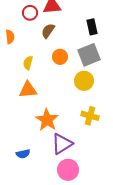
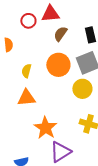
brown semicircle: (48, 31) -> (60, 34), moved
orange circle: (60, 57) -> (58, 65), size x1.5

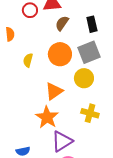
orange triangle: (26, 98) -> (54, 91), moved, turned -30

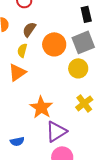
brown semicircle: (62, 23) -> (29, 29), moved
orange triangle: (54, 91) -> (17, 72), moved
yellow cross: (90, 113) -> (84, 103), turned 36

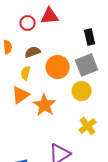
brown semicircle: (29, 29) -> (33, 52), turned 35
orange star: (41, 107) -> (45, 105), moved

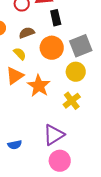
black rectangle: (90, 37) -> (56, 18), moved
yellow semicircle: (26, 73) -> (20, 54), turned 120
yellow cross: (88, 126) -> (72, 101), moved

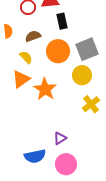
yellow cross: (72, 101) -> (91, 104), moved
purple triangle: (54, 135) -> (60, 138), size x0.6
blue semicircle: (15, 145) -> (35, 156), moved, size x1.5

